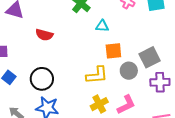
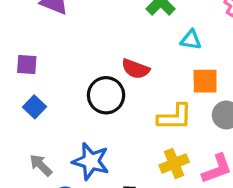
red semicircle: (44, 35) -> (136, 69), moved
black circle: (42, 79) -> (106, 95), moved

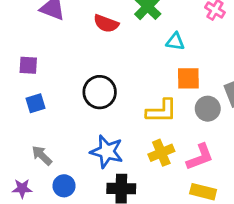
red semicircle: (136, 69) -> (106, 24), moved
blue square: (34, 107) -> (36, 103), turned 30
blue star: (91, 161) -> (107, 152), moved

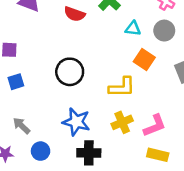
orange square: (188, 78) -> (144, 60), turned 35
gray circle: (208, 109) -> (164, 31), moved

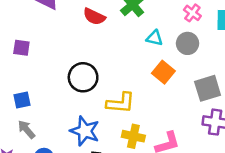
blue square: (16, 82) -> (22, 100), moved
yellow L-shape: (122, 87) -> (121, 103), moved
yellow cross: (122, 122) -> (133, 136), turned 30

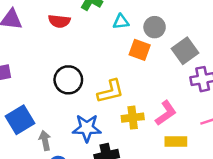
gray circle: (188, 43) -> (155, 27), moved
blue square: (22, 100) -> (20, 120), size x1.6
gray arrow: (26, 129) -> (45, 140), moved, turned 48

